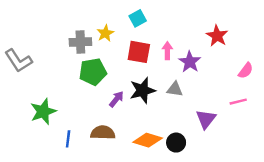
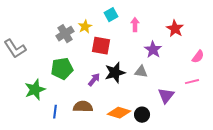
gray cross: (80, 42) -> (65, 34), turned -30
pink arrow: (167, 51) -> (135, 25), moved
red square: (139, 52) -> (101, 46), moved
green pentagon: (93, 72) -> (62, 69), moved

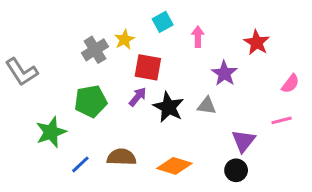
black star: (115, 73) -> (168, 107), turned -30
purple arrow: (94, 80) -> (138, 97), moved
blue line: (55, 112) -> (80, 164), turned 40
black circle: (142, 115) -> (236, 170), moved

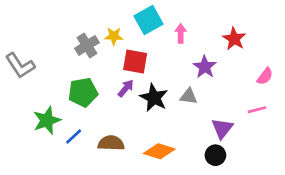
cyan square: (163, 22) -> (149, 20), size x1.5
yellow star: (124, 40) -> (114, 36), turned 30
blue line: (80, 164) -> (74, 136), moved

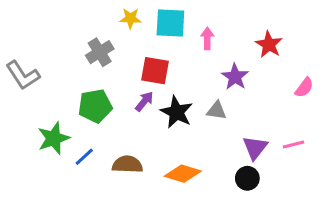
cyan square: (149, 20) -> (170, 23), turned 32
yellow star: (114, 36) -> (130, 18), moved
pink line: (257, 110) -> (293, 144), moved

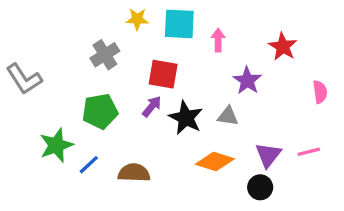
pink semicircle: (304, 88) -> (320, 92), turned -45
orange diamond: (183, 174) -> (215, 161), moved

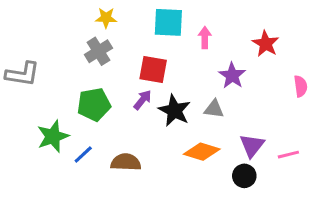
yellow star: (137, 19) -> (106, 18), moved
gray L-shape: (24, 79) -> (22, 74), turned -48
pink line: (309, 152) -> (288, 155), moved

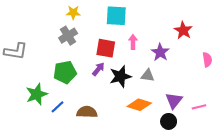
pink arrow: (205, 38) -> (133, 42), moved
black star: (174, 111) -> (120, 76), turned 30

